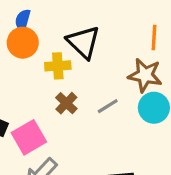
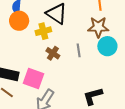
gray line: (108, 106) -> (79, 50), turned -56
pink square: (29, 137) -> (34, 79), turned -30

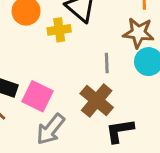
brown cross: (53, 53) -> (97, 100), moved, size x1.6

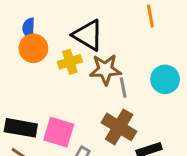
brown star: (138, 33) -> (105, 70), moved

